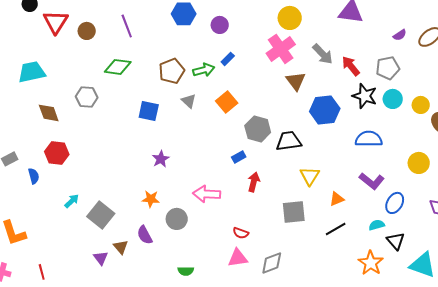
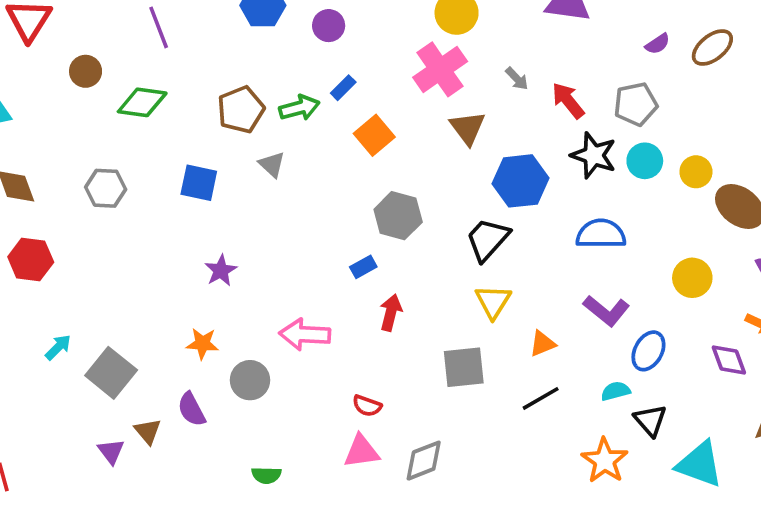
brown circle: (87, 31) -> (86, 71), moved
gray arrow: (323, 54) -> (517, 79), size x0.6
gray hexagon: (87, 97) -> (106, 188), moved
orange square: (227, 102) -> (374, 135), moved
black trapezoid: (289, 141) -> (488, 239), moved, turned -40

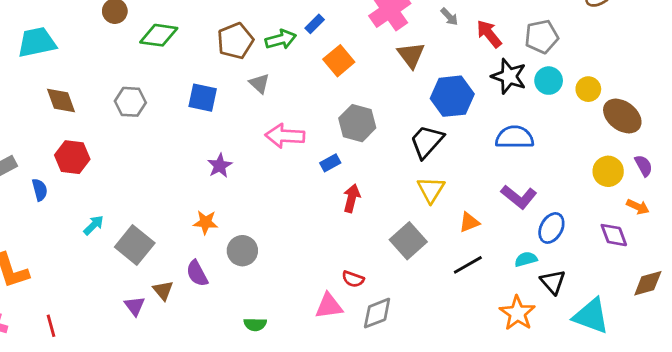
yellow circle: (692, 278) -> (608, 171), moved
pink arrow: (305, 334) -> (285, 136), moved
gray square: (464, 367) -> (408, 241), turned -36
red semicircle: (367, 406) -> (353, 279), moved

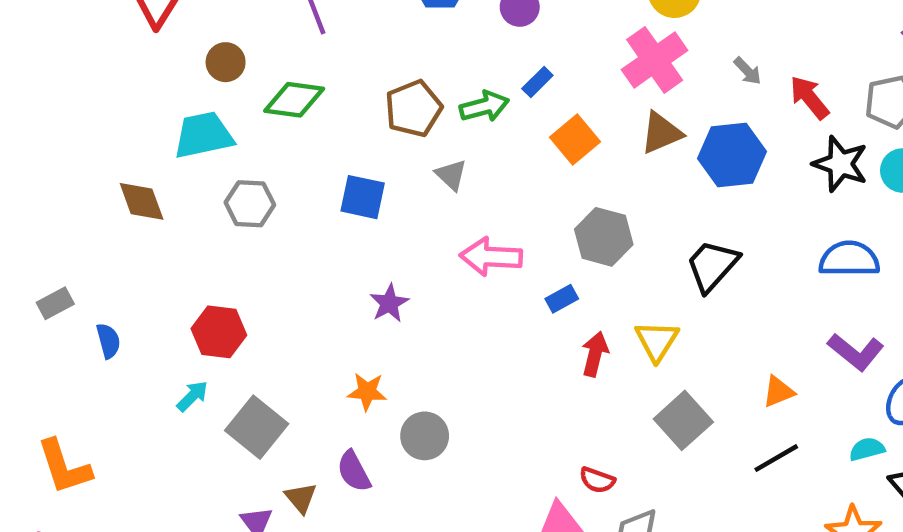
cyan trapezoid: (37, 42) -> (203, 135), moved
brown triangle: (411, 55) -> (661, 133), moved, turned 44
blue hexagon: (452, 96) -> (732, 155), moved
red hexagon: (72, 157) -> (219, 332), moved
yellow triangle: (431, 190) -> (657, 341), moved

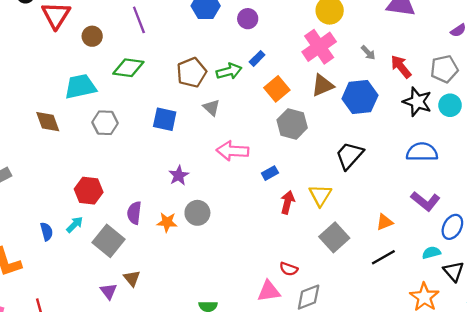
brown circle: (226, 62) -> (92, 36), moved
gray hexagon: (604, 237) -> (292, 124), moved
blue semicircle: (108, 341) -> (47, 232), moved
gray circle: (425, 436) -> (197, 213), moved
purple semicircle: (354, 471) -> (134, 213), moved, turned 35

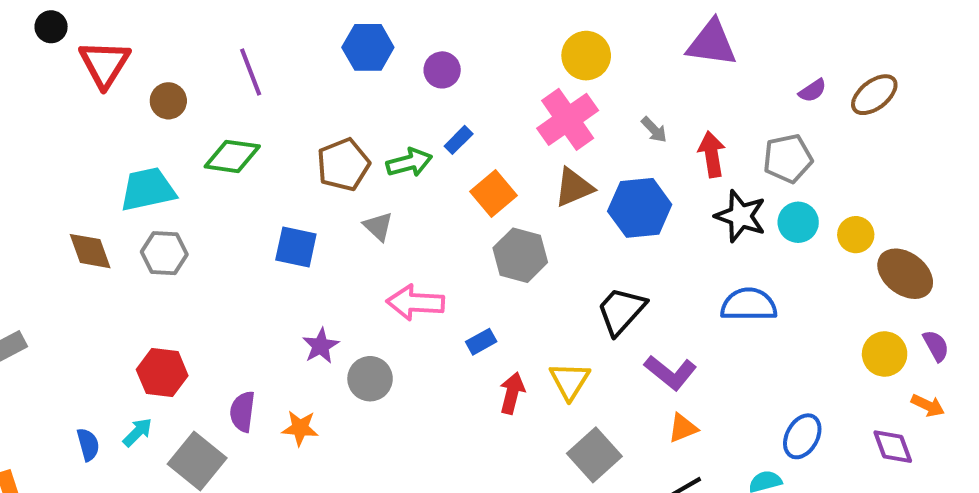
red arrow: (401, 67) -> (712, 154), turned 30
gray hexagon: (105, 123) -> (164, 253), moved
purple L-shape: (425, 201) -> (671, 373), moved
gray circle: (197, 213) -> (370, 379), moved

